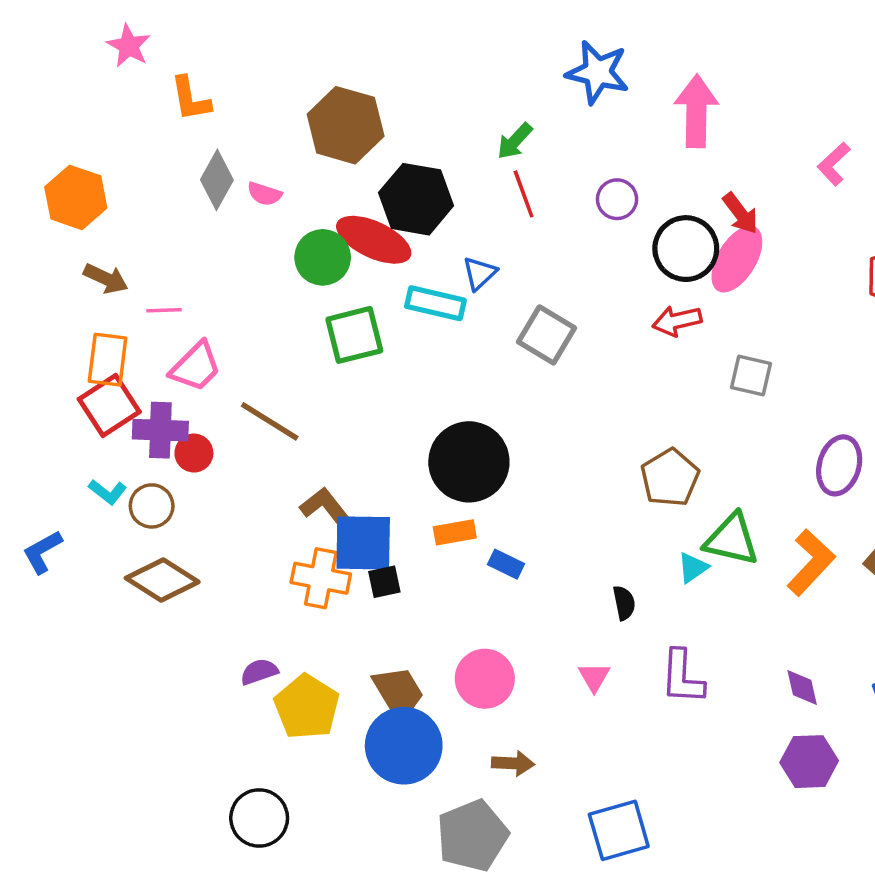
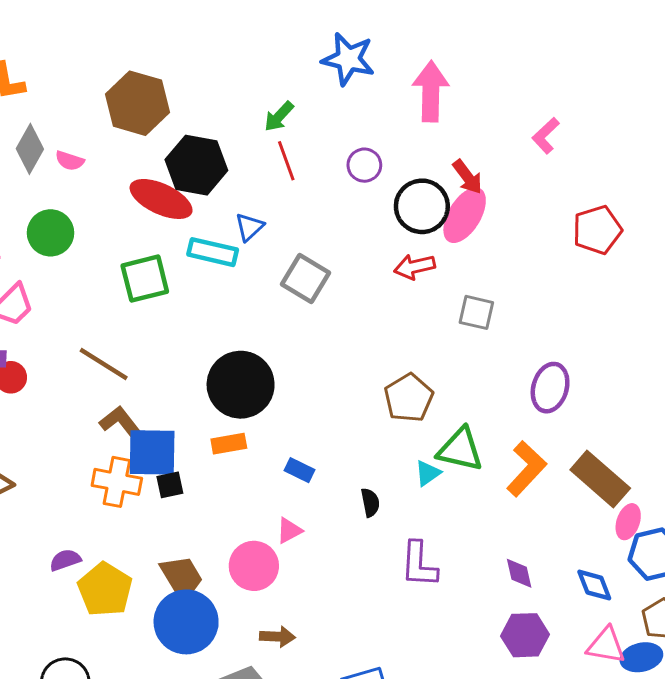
green circle: (323, 257) -> (51, 233), moved
brown line: (270, 421) -> (104, 364), moved
blue rectangle: (506, 564) -> (300, 470), moved
pink triangle: (594, 677) -> (289, 531), moved, turned 32

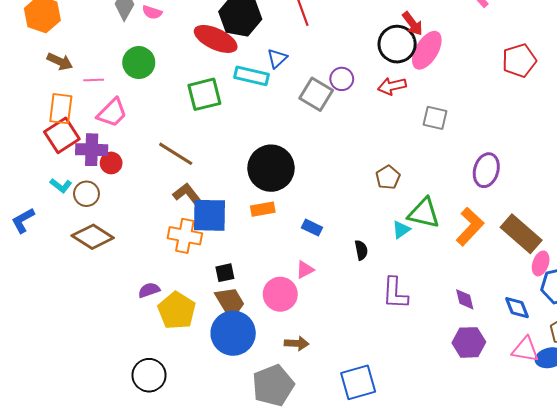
purple circle: (364, 165) -> (342, 79), moved
red arrow: (468, 177) -> (412, 24), moved
brown pentagon: (409, 398) -> (388, 177), size x0.7
black square: (170, 485) -> (225, 273), moved

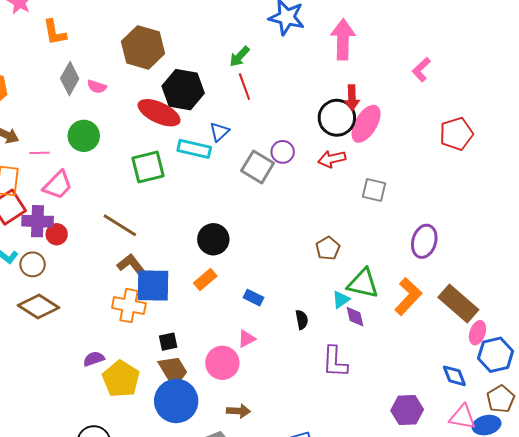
red arrow: (412, 24) -> (352, 98), turned 35
black circle: (271, 168) -> (213, 239), size x0.7
orange rectangle: (263, 209) -> (205, 279), turned -30
purple diamond: (465, 299) -> (355, 317), moved

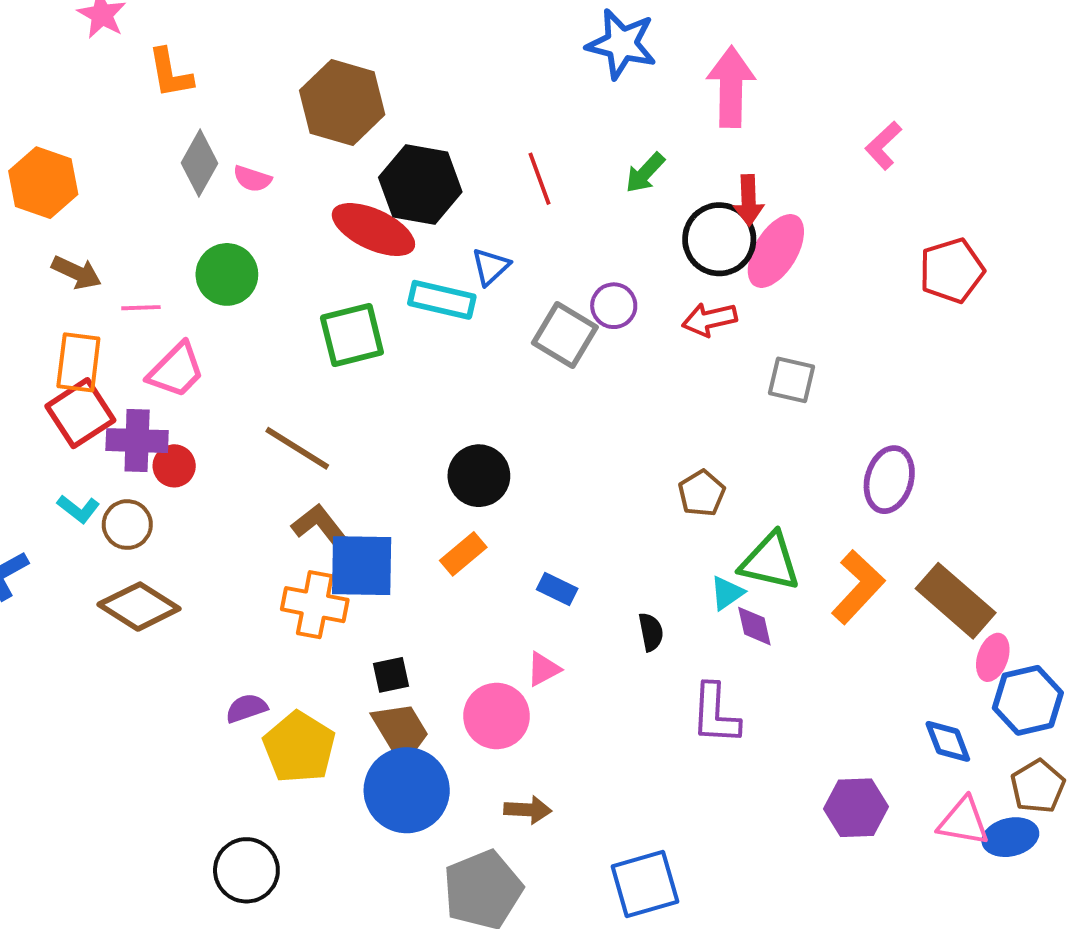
green arrow: (239, 56) -> (645, 173), moved

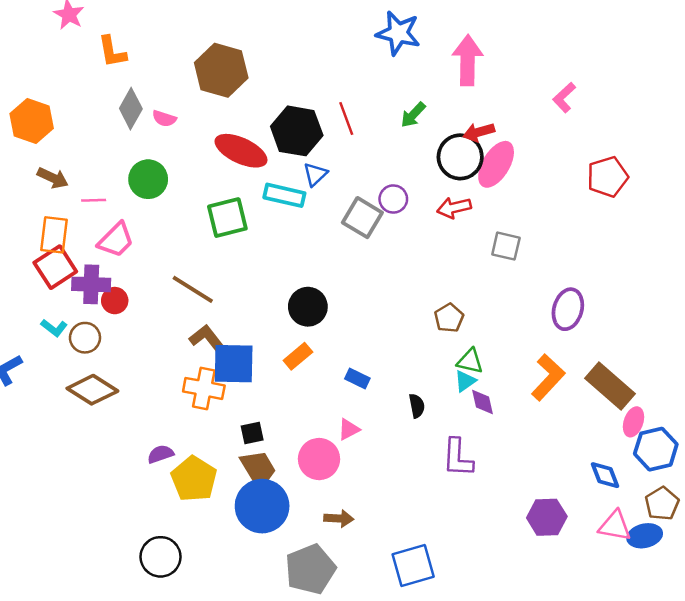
black hexagon: (420, 185) -> (297, 131), moved
red arrow: (749, 200) -> (479, 132), turned 76
green triangle: (770, 562) -> (470, 361), moved, size x0.7

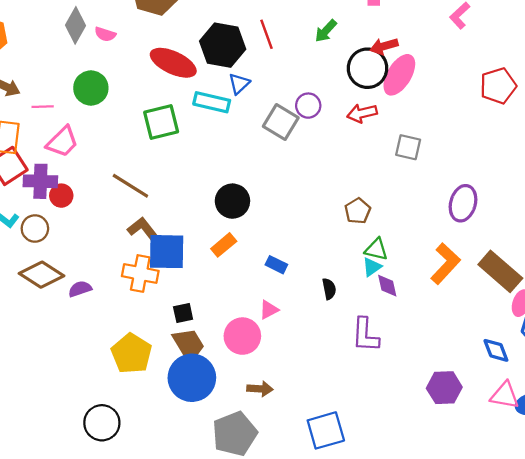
purple semicircle: (161, 454) -> (80, 289), moved

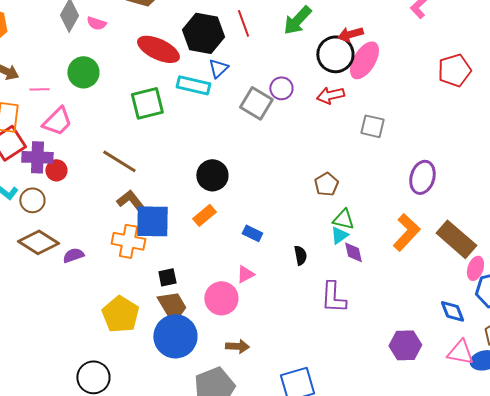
green arrow: (326, 31) -> (297, 20), size x1.4

